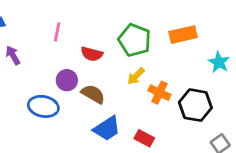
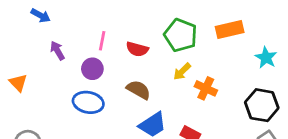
pink line: (57, 32) -> (102, 41), moved
purple circle: (67, 80) -> (92, 69), moved
black hexagon: (195, 105) -> (262, 105), moved

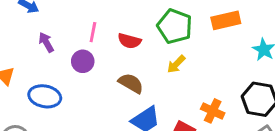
orange cross: (206, 88) -> (213, 111), moved
blue ellipse: (88, 102) -> (45, 96), moved

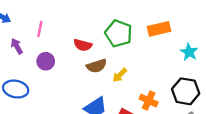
pink line: (93, 32) -> (40, 29), moved
yellow arrow: (176, 64) -> (120, 75), moved
brown semicircle: (131, 83) -> (97, 66), moved, turned 132

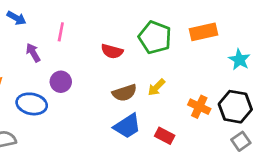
purple circle: (46, 61) -> (61, 82), moved
brown semicircle: (97, 66) -> (124, 93), moved
orange cross: (149, 101) -> (199, 107), moved

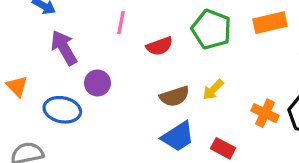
pink line: (61, 32) -> (121, 23), moved
red semicircle: (112, 51) -> (159, 46), turned -35
purple arrow: (33, 53) -> (64, 48), size x1.5

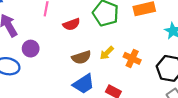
orange cross: (265, 113) -> (132, 58), moved

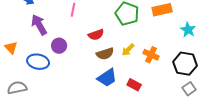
red semicircle: (71, 24) -> (96, 35), moved

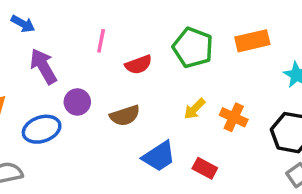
red semicircle: (96, 35) -> (138, 65), moved
brown semicircle: (105, 54) -> (125, 116), moved
blue ellipse: (38, 62) -> (42, 129), turned -30

